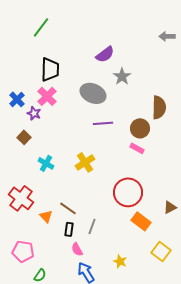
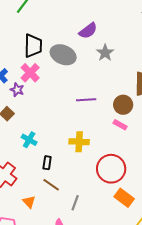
gray ellipse: (93, 93) -> (63, 55), moved
yellow cross: (85, 162) -> (79, 142), moved, turned 36
orange triangle: (46, 216) -> (29, 202), moved
black rectangle: (69, 229) -> (47, 163), moved

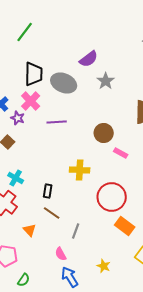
purple line: (86, 100) -> (57, 122), moved
brown circle: (123, 105) -> (104, 133), moved
cyan cross: (29, 140) -> (16, 178), moved

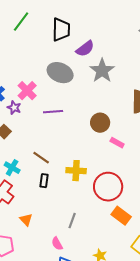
black trapezoid: (34, 74) -> (61, 30), moved
gray star: (106, 81) -> (102, 71), size x1.4
yellow cross: (80, 170) -> (76, 171), moved
brown line: (52, 213) -> (41, 158), moved

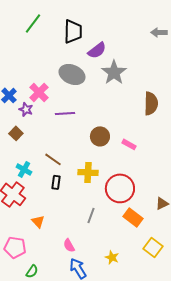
brown circle: (100, 123) -> (100, 136), moved
gray line: (72, 221) -> (91, 215), moved

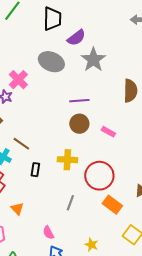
purple line: (65, 113) -> (79, 101), moved
brown line: (53, 159) -> (21, 144), moved

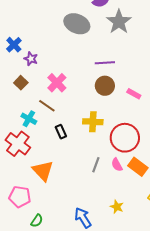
pink cross: (18, 80) -> (57, 83), moved
black rectangle: (35, 170) -> (61, 132), turned -32
orange triangle: (17, 209) -> (43, 171), size x1.6
pink semicircle: (48, 233) -> (117, 165), moved

